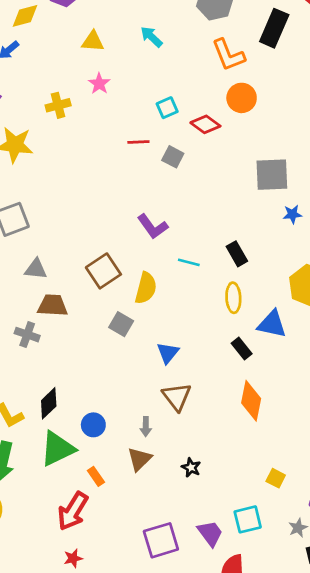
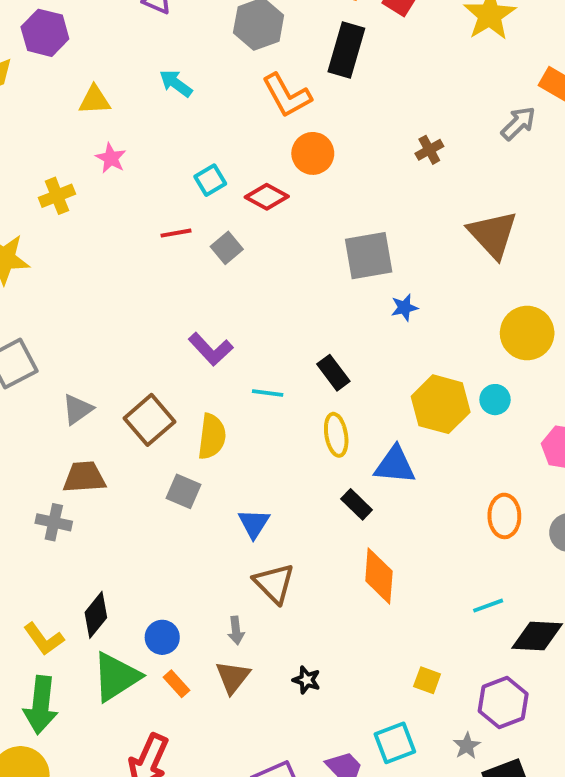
gray square: (173, 157) -> (227, 248), turned 30
gray triangle: (36, 269) -> (77, 409), moved, turned -35
orange rectangle: (96, 476) -> (176, 684), moved

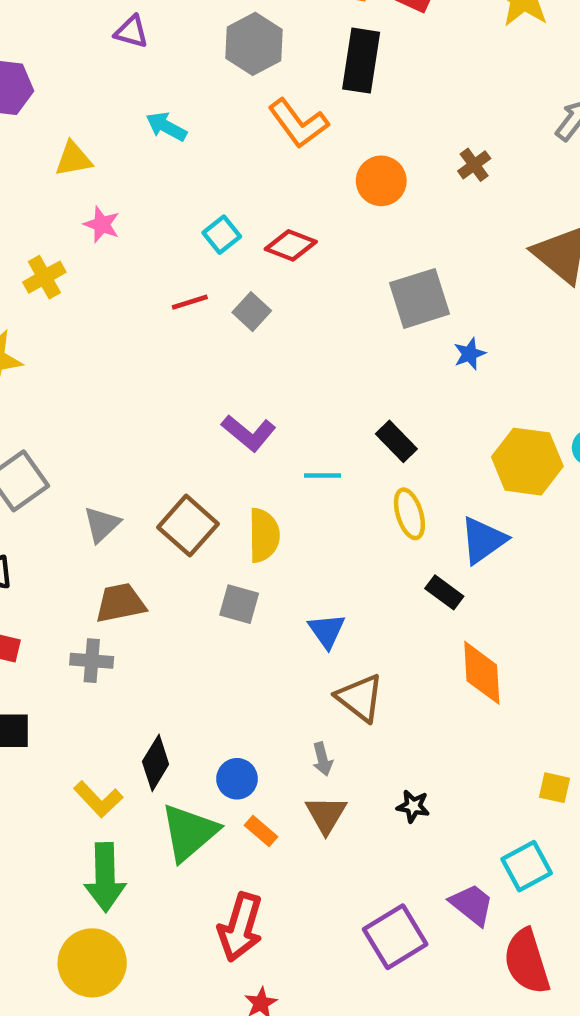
orange circle: (313, 153) -> (381, 181), moved
blue triangle: (395, 465) -> (483, 540), turned -33

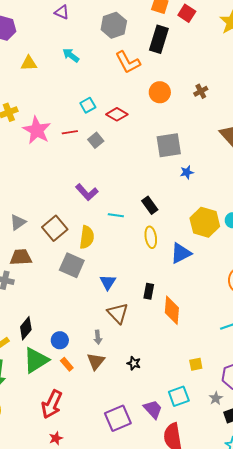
pink star: (102, 224) -> (37, 130), moved, size x1.8
black rectangle: (444, 592) -> (149, 291), moved, turned 56
gray square: (239, 604) -> (72, 265), size x1.4
yellow square: (555, 788) -> (196, 364), turned -32

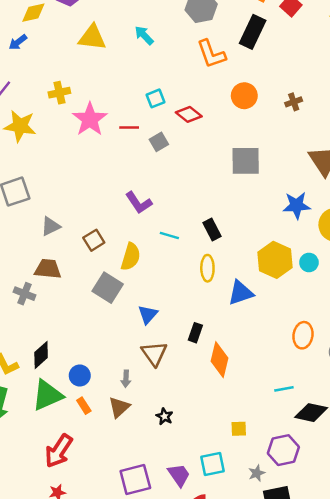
yellow triangle: (29, 63) -> (92, 37), size x1.4
blue star: (187, 172) -> (297, 205), moved, size x1.6
brown square: (55, 228) -> (94, 240), size x0.7

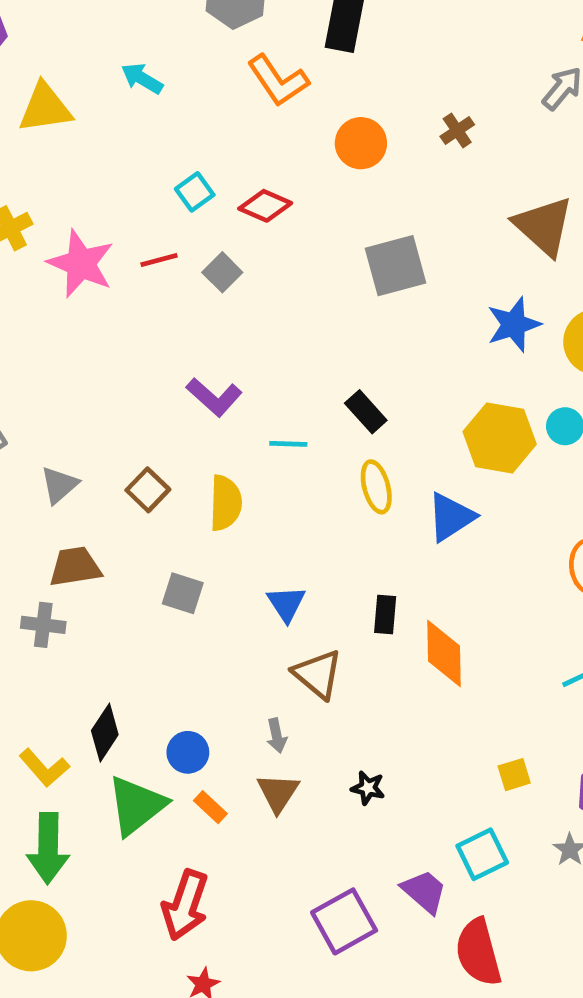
gray square: (108, 288) -> (183, 593), moved, size x0.7

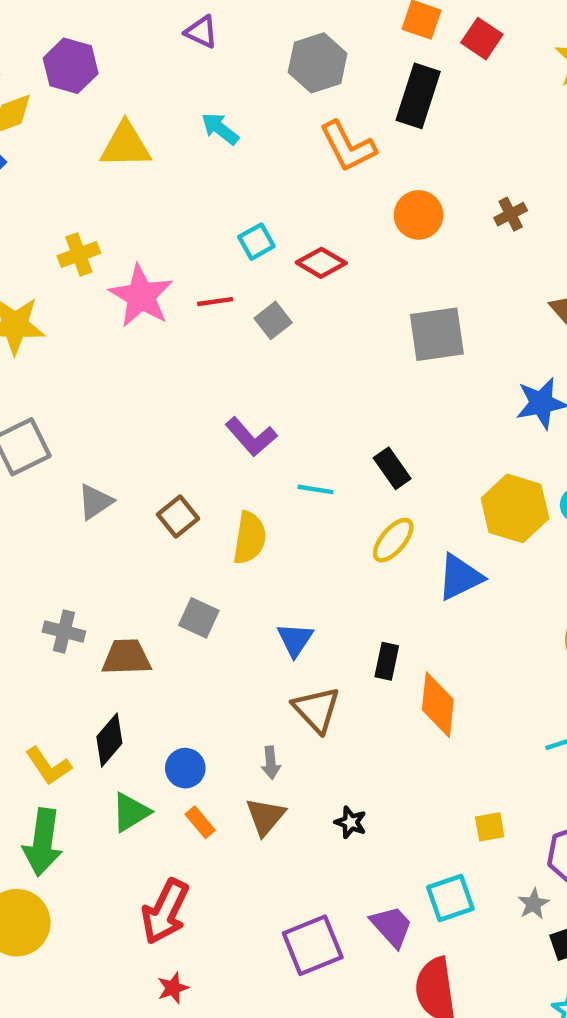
yellow ellipse: (376, 487) -> (393, 540), turned 48
brown trapezoid: (75, 567) -> (126, 657), moved
green triangle: (136, 805) -> (131, 812), size x0.7

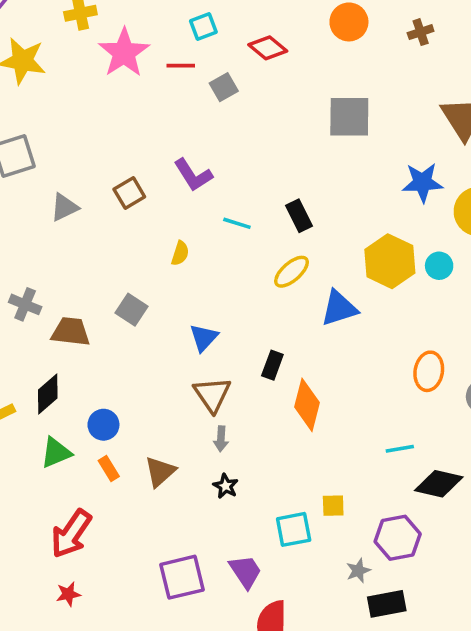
cyan square: (256, 242) -> (203, 26), moved
brown square: (178, 517) -> (129, 193), moved
yellow semicircle: (250, 538) -> (180, 253), size x0.6
gray arrow: (271, 763) -> (221, 439), moved
cyan square: (450, 898) -> (294, 529), moved

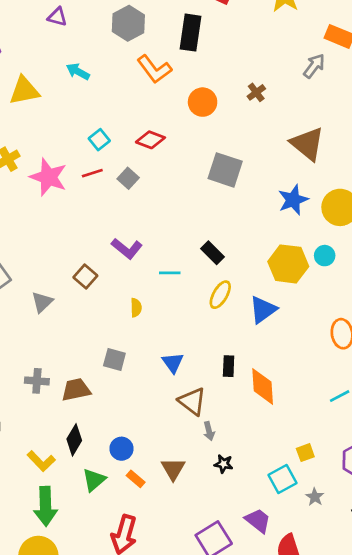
gray square: (349, 117) -> (225, 170), turned 36
gray star: (358, 571) -> (315, 497), moved

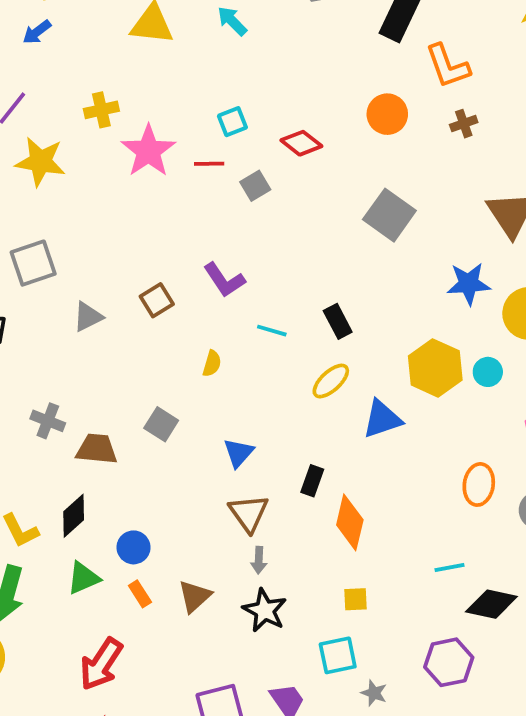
orange L-shape: (154, 69) -> (448, 66), moved
yellow square: (305, 453) -> (356, 599), moved
black star: (224, 464) -> (265, 610), size x1.6
gray star: (315, 497) -> (374, 693), turned -30

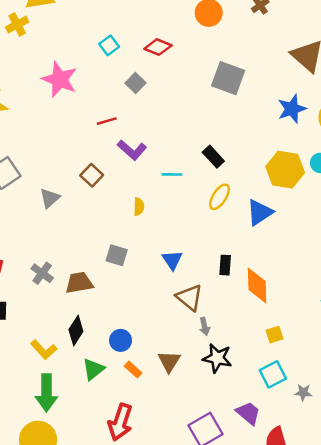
yellow cross: (101, 110) -> (17, 25), moved
red line: (209, 164) -> (107, 121), moved
gray cross: (48, 421) -> (42, 273), turned 30

